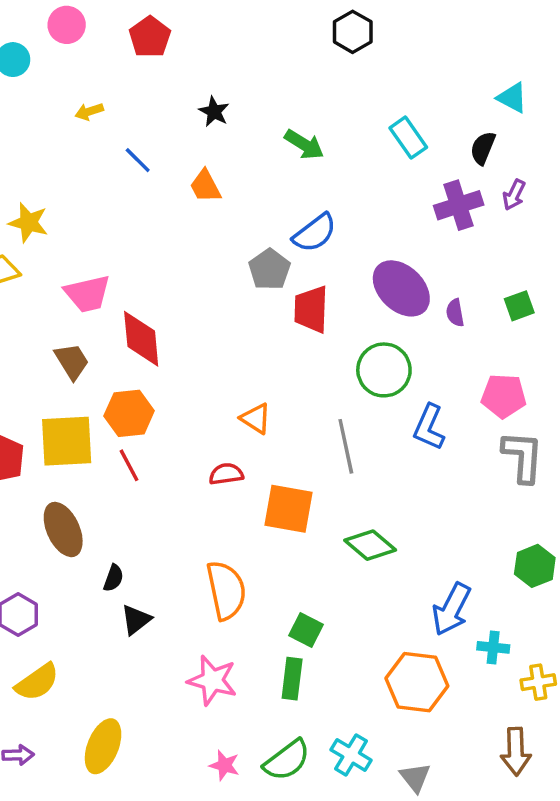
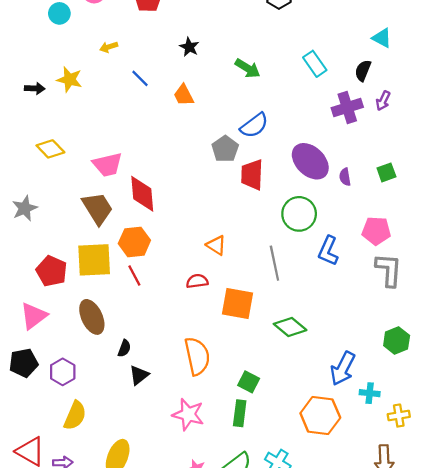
yellow star: (28, 223) -> (69, 79), moved
brown trapezoid: (72, 361) -> (97, 208), size x1.4
yellow semicircle: (37, 682) -> (75, 416), turned -32

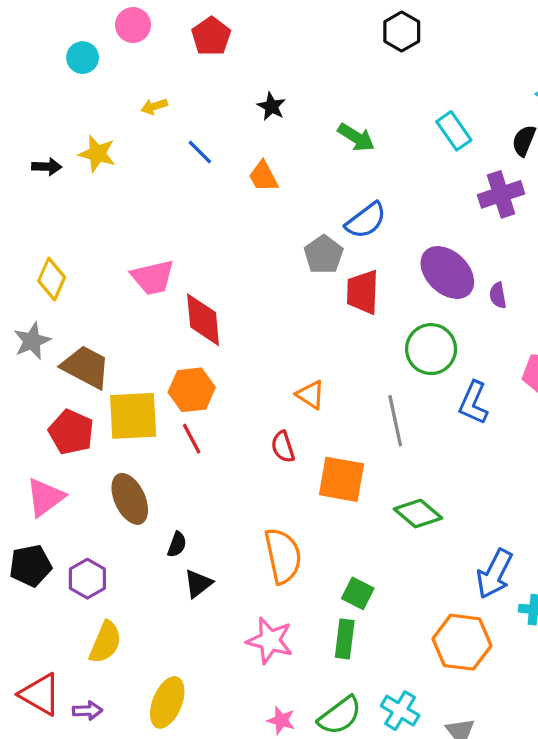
yellow diamond: (50, 149) -> (52, 279), moved, turned 68
brown trapezoid: (97, 208) -> (86, 367), moved, turned -30
red semicircle: (197, 281) -> (283, 447), turned -100

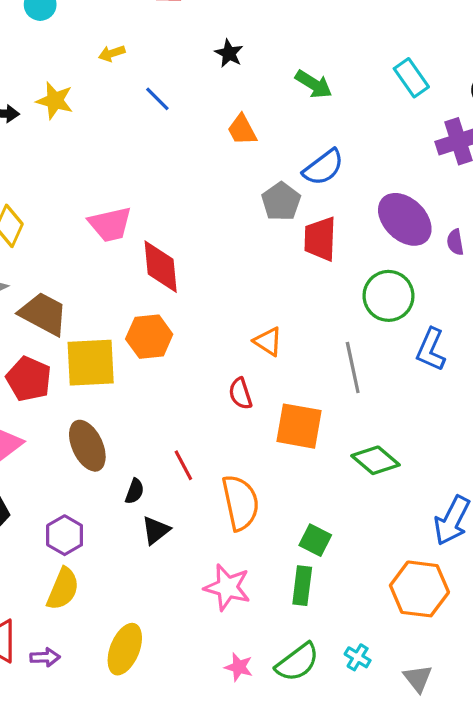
orange trapezoid: (263, 176) -> (242, 130), moved
red line: (192, 439) -> (183, 465), moved
purple hexagon: (87, 579) -> (65, 535), moved
cyan cross: (400, 711) -> (358, 657), size x0.7

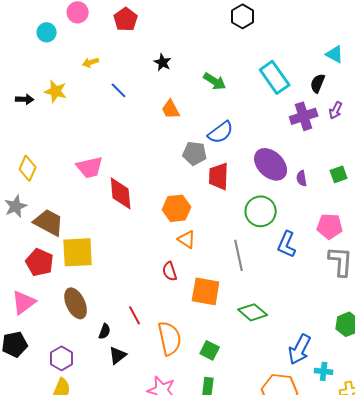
cyan rectangle: (411, 78) -> (275, 77), size x1.4
gray pentagon: (281, 201) -> (195, 153), turned -30
orange hexagon: (149, 337) -> (177, 208), moved
green square: (315, 540) -> (210, 350), moved

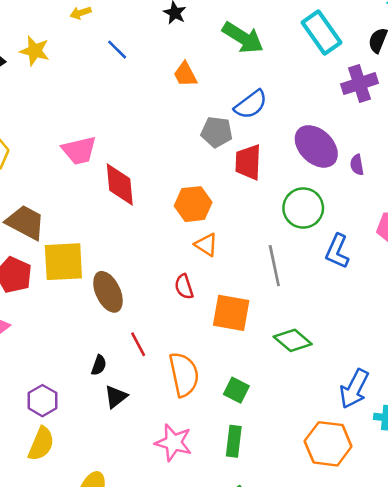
green arrow: (215, 81) -> (243, 38), size x1.4
brown ellipse: (76, 303) -> (108, 292), moved

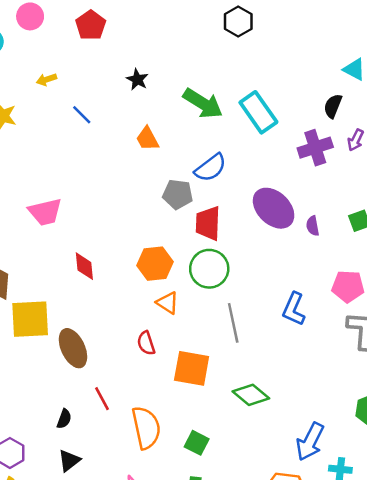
cyan rectangle: (322, 32) -> (258, 112), moved
red diamond: (120, 184) -> (84, 266), moved, size x0.7
green circle: (303, 208) -> (209, 269), moved
black triangle: (116, 397) -> (69, 460), moved

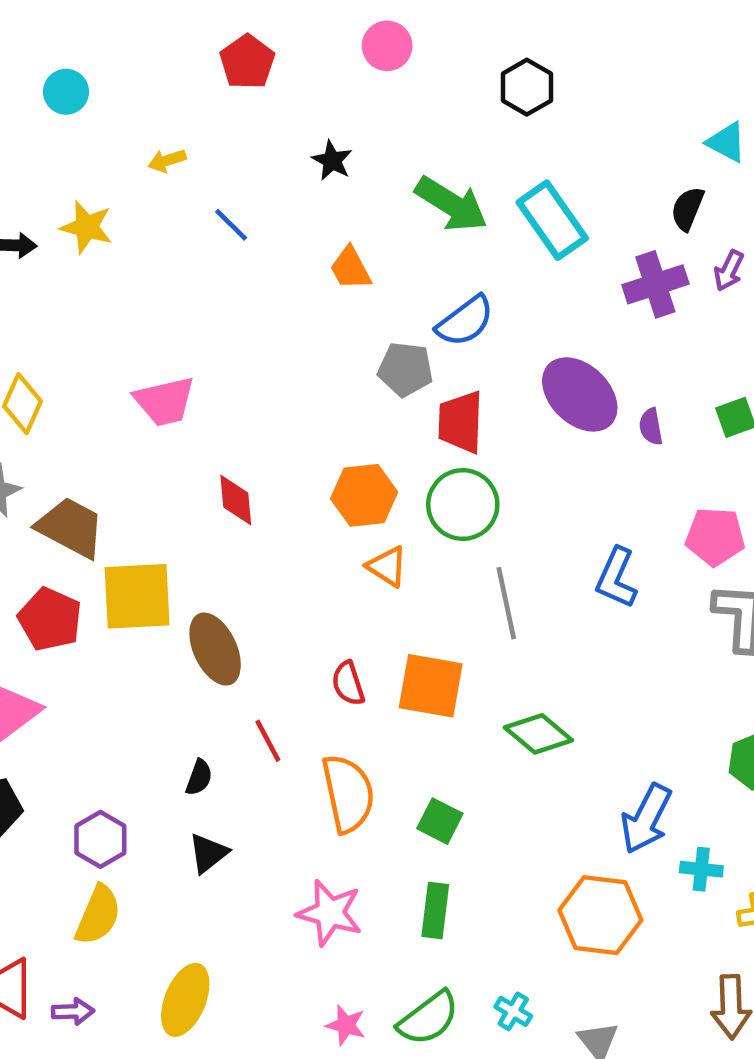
pink circle: (30, 16) -> (387, 46), moved
black hexagon: (238, 21) -> (527, 87), moved
red semicircle: (146, 343) -> (348, 683), moved

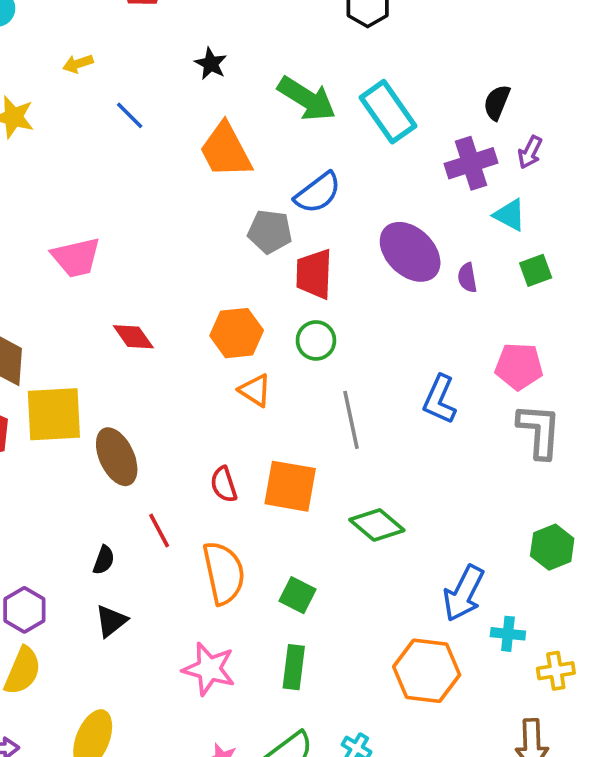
cyan triangle: (727, 142) -> (510, 215), moved
orange trapezoid: (350, 268) -> (226, 150), size x1.6
red diamond: (236, 500) -> (133, 337), turned -30
green circle: (463, 505) -> (316, 340), size x0.7

